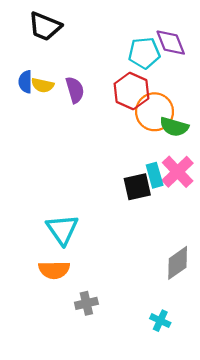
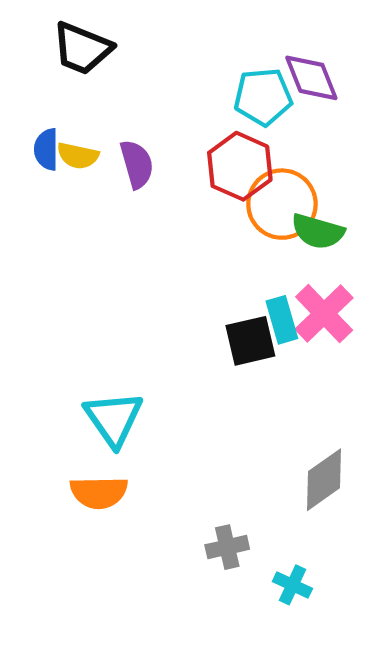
gray cross: (86, 303) -> (227, 547), moved

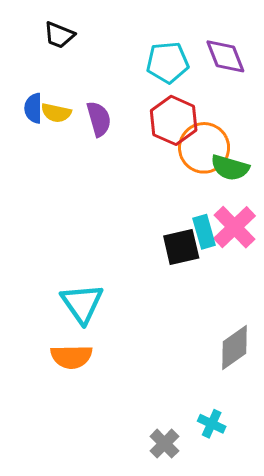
black trapezoid: (82, 48) -> (59, 35), size x0.7
cyan pentagon: (263, 97) -> (167, 62), moved
gray cross: (227, 547) -> (164, 444), moved, turned -32

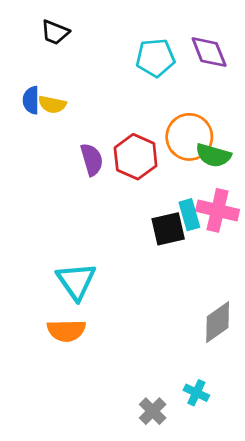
purple semicircle: (99, 119) -> (92, 160), moved
red hexagon: (174, 120) -> (136, 157), moved
pink cross: (235, 227) -> (218, 210), turned -33

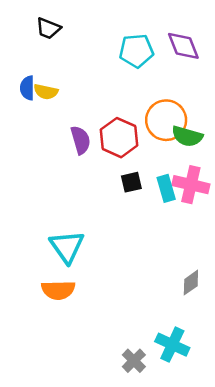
black square: (168, 229) -> (131, 182), moved, size x0.7
gray diamond: (218, 322) -> (191, 283), size x0.7
cyan cross: (196, 393) -> (172, 345), size x1.5

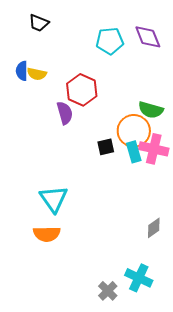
orange circle: (166, 120) -> (134, 131), moved
red hexagon: (119, 138) -> (82, 90), moved

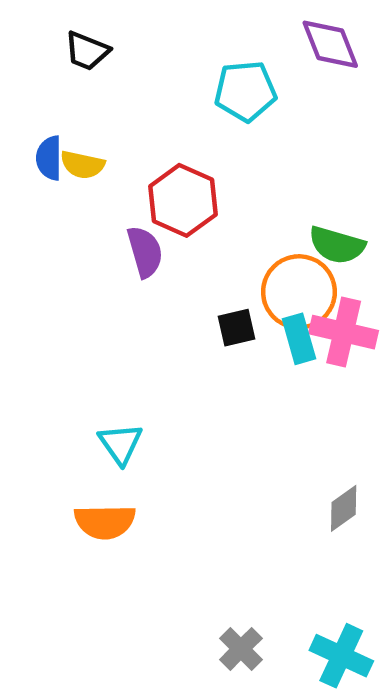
purple diamond: (148, 37) -> (330, 44), moved
cyan triangle: (54, 199) -> (120, 444), size x0.7
cyan cross: (139, 278) -> (341, 656), moved

